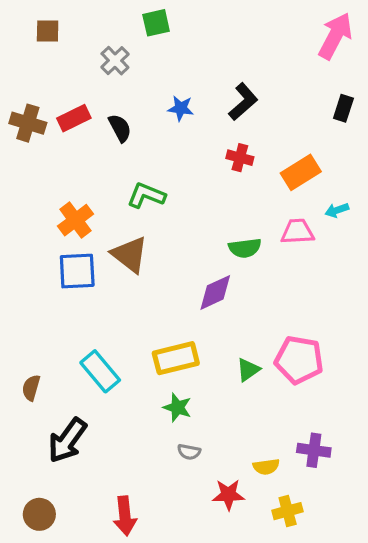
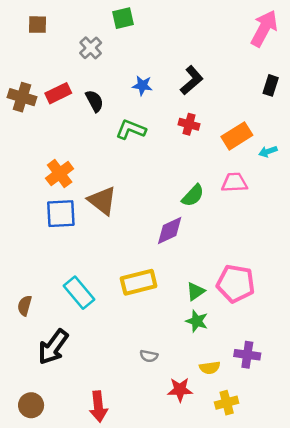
green L-shape: (146, 195) -> (131, 129), moved
cyan arrow: (337, 210) -> (268, 151), moved
green semicircle: (245, 248) -> (193, 195), turned -40
green star: (177, 407) -> (197, 321), moved

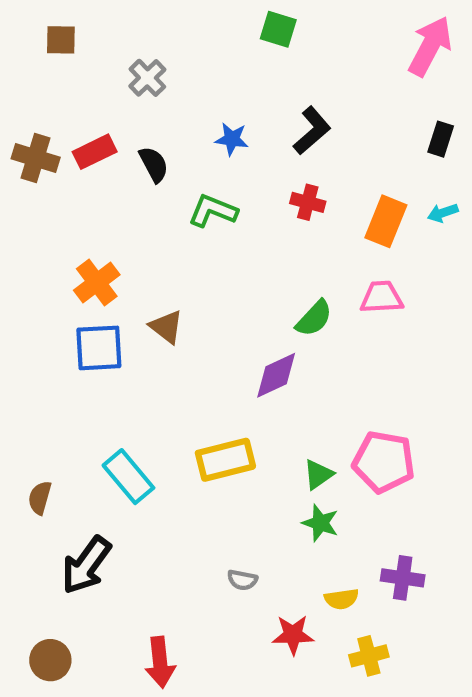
green square: (123, 18) -> (278, 29), moved, turned 30
orange rectangle: (237, 136) -> (386, 221), turned -36
cyan arrow: (268, 151) -> (443, 213), moved
brown triangle: (102, 201) -> (166, 327), size x0.7

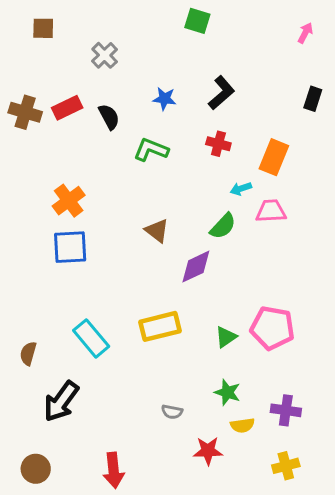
pink arrow: (430, 46) -> (305, 33), size x0.5
cyan arrow: (443, 213) -> (241, 189), moved
brown triangle: (166, 327) -> (157, 231), moved
green star: (320, 523) -> (227, 392), moved
yellow cross: (369, 656) -> (286, 466), moved

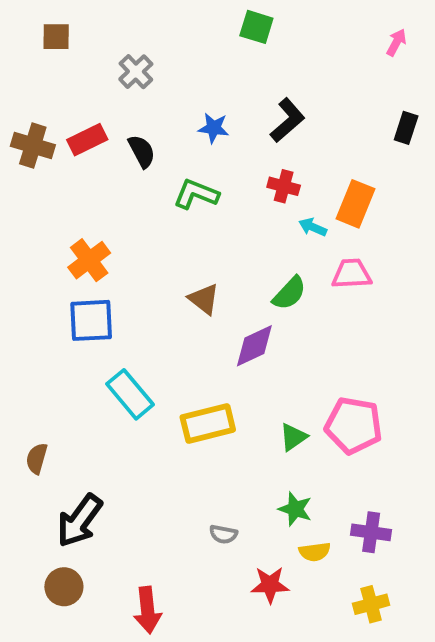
cyan arrow: (241, 189) -> (313, 227), moved, turned 42
cyan rectangle: (91, 338) -> (130, 394), moved
brown circle: (36, 469) -> (64, 587), moved

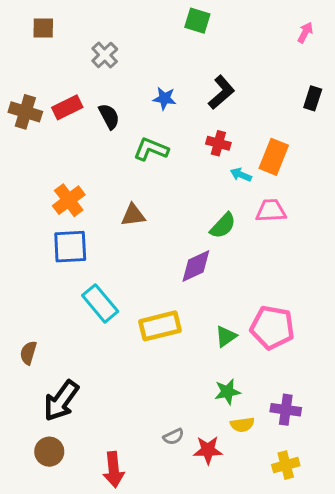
brown triangle: (204, 299) -> (133, 215), moved, turned -45
green star: (295, 509) -> (227, 392), turned -30
gray semicircle: (223, 534) -> (173, 437), moved, turned -36

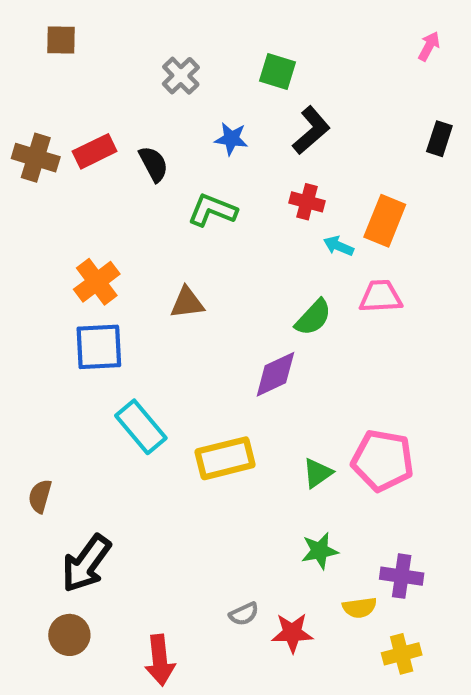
green square: (197, 21) -> (278, 71), moved
gray cross: (105, 55) -> (181, 76), moved
yellow semicircle: (242, 425) -> (360, 608), moved

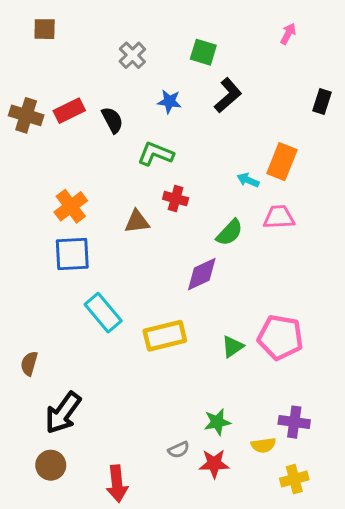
pink arrow: (429, 46) -> (288, 34), moved
red cross: (307, 202) -> (176, 199), moved
green star: (320, 551) -> (217, 422), moved

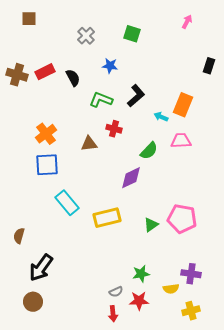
black L-shape: (228, 95) -> (136, 96), moved
red arrow: (117, 484) -> (113, 314), moved, size x0.7

